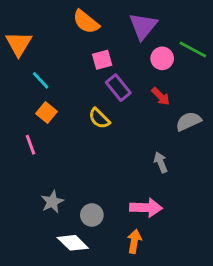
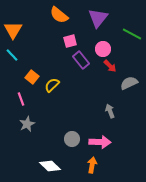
pink circle: (162, 58) -> (103, 49), moved
cyan line: (41, 80) -> (12, 55), moved
yellow semicircle: (99, 118) -> (52, 85), moved, turned 91
gray star: (52, 202) -> (27, 124), moved
gray circle: (92, 215) -> (72, 139), moved

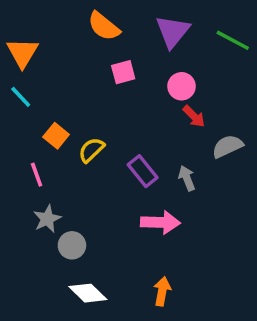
green line: (132, 34) -> (233, 40), moved
purple rectangle: (81, 60) -> (143, 171), moved
gray arrow: (110, 111) -> (187, 178), moved
gray circle: (72, 139) -> (72, 245), moved
pink arrow: (100, 142) -> (160, 222), moved

